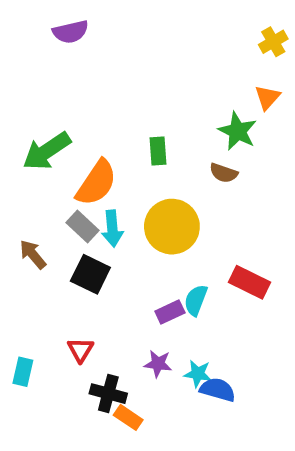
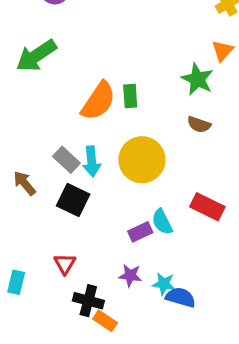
green arrow: (47, 151) -> (36, 56), moved
brown semicircle: (224, 173) -> (199, 124), moved
orange semicircle: (96, 183) -> (98, 101), moved
cyan semicircle: (196, 300) -> (162, 222), turned -48

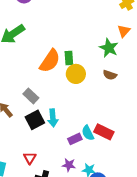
yellow circle: (142, 160) -> (76, 74), moved, size x0.7
cyan arrow: (92, 161) -> (53, 118), moved
black square: (73, 200) -> (35, 120), turned 36
red rectangle: (207, 207) -> (104, 132), moved

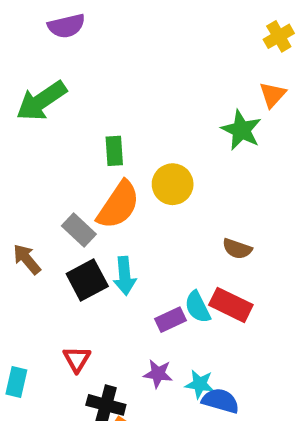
green rectangle: (69, 58) -> (114, 151), moved
orange semicircle: (50, 61) -> (118, 205), moved
brown semicircle: (110, 75) -> (237, 249), moved

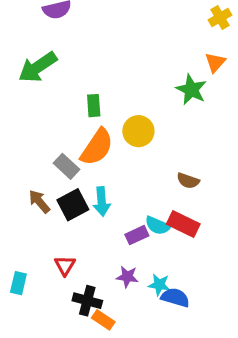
brown arrow: (27, 259) -> (39, 202), moved
cyan semicircle: (198, 307) -> (158, 226), turned -40

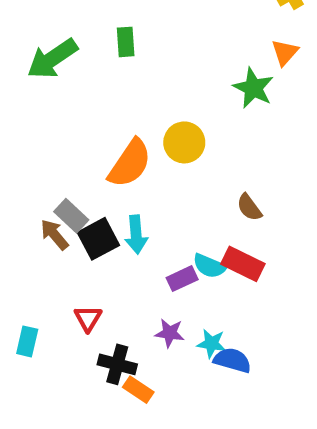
green rectangle: (94, 106) -> (126, 42), moved
gray rectangle: (66, 166) -> (71, 216), moved
brown semicircle: (188, 181) -> (249, 207), turned 35

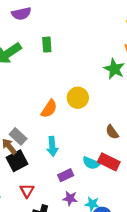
orange semicircle: (130, 163) -> (49, 109), size x0.7
black square: (98, 239) -> (17, 161), moved
purple rectangle: (182, 279) -> (66, 175), moved

